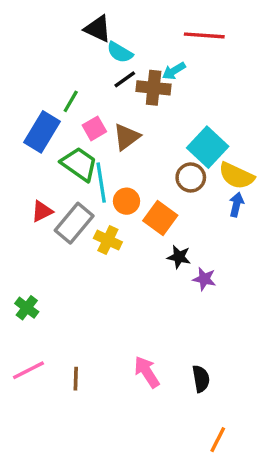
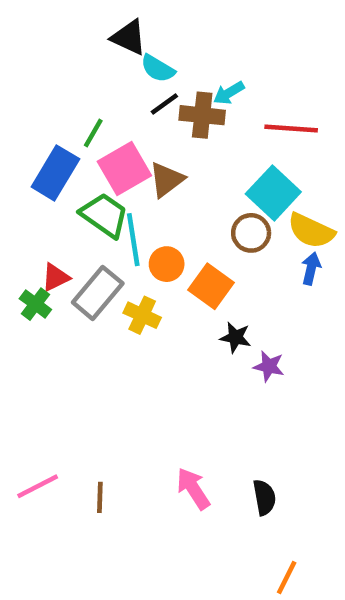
red line: (204, 35) -> (291, 128), moved
pink square: (94, 128) -> (124, 168), size x1.6
green cross: (27, 308) -> (35, 304), moved

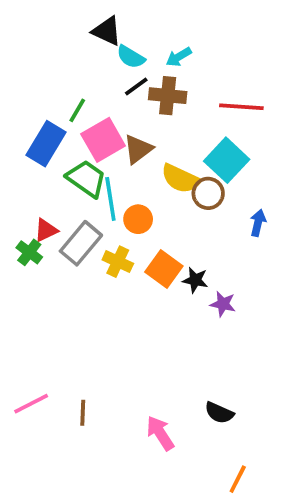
cyan arrow: (229, 93) -> (179, 57), moved
yellow semicircle: (311, 231) -> (181, 179), moved
orange square: (211, 286) -> (164, 269), moved
pink arrow: (193, 489) -> (160, 433), moved
black semicircle: (264, 497) -> (219, 413), turned 124

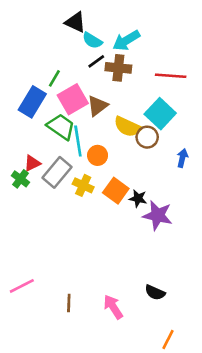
cyan arrow: (179, 57) -> (126, 40), size x1.5
purple star: (223, 304) -> (158, 215), size x1.6
brown line: (83, 413) -> (69, 303), moved

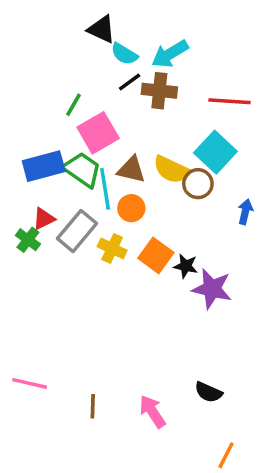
blue rectangle: (32, 102) -> (44, 166), moved, turned 44
brown triangle: (98, 106) -> (131, 170), moved, turned 50
pink line: (22, 286) -> (30, 383), turned 40

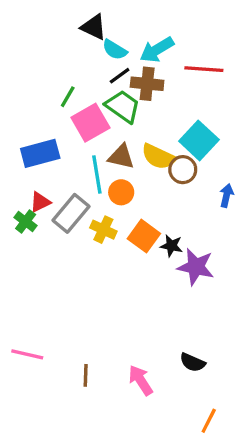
red line: (229, 101) -> (204, 69), moved
green trapezoid: (82, 170) -> (123, 106), moved

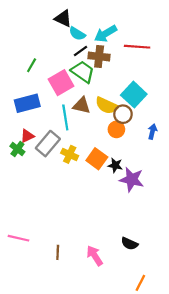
green line: (68, 97) -> (32, 65), moved
orange circle: (121, 192) -> (116, 129), moved

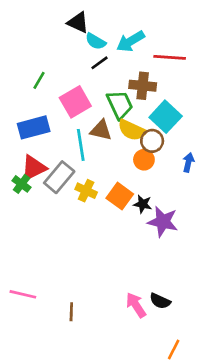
brown cross: (99, 57) -> (143, 86), moved
green trapezoid: (83, 72) -> (120, 105), moved, turned 30
red triangle: (27, 136) -> (34, 168), size x1.5
pink arrow: (95, 256) -> (136, 305), moved

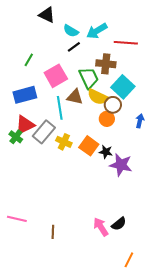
black triangle: (78, 22) -> (47, 15), moved
black semicircle: (160, 301) -> (119, 224), turned -63

